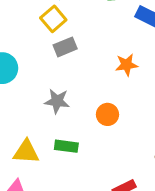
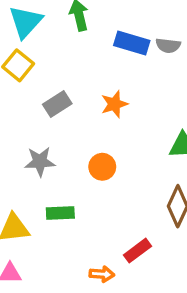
gray rectangle: (65, 47) -> (57, 104), moved

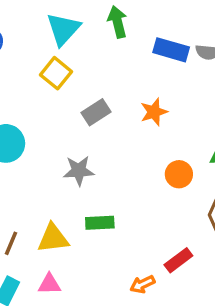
orange circle: (102, 167) -> (179, 174), moved
orange arrow: (102, 274) -> (142, 284), turned 150

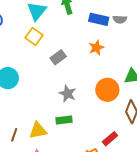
orange star: (154, 112) -> (96, 48), moved
gray star: (79, 171) -> (68, 94), moved, turned 30
orange circle: (179, 174) -> (107, 90), size x1.5

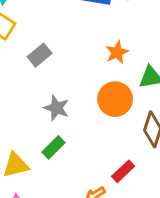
orange star: (96, 48) -> (117, 52), moved
green rectangle: (64, 120) -> (53, 147), turned -35

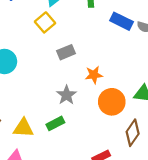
orange star: (117, 52) -> (94, 75), moved

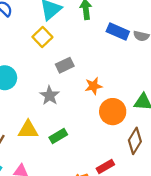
gray star: (67, 95) -> (50, 96), moved
yellow triangle: (23, 128) -> (28, 130), moved

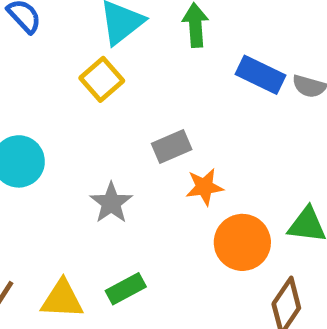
gray rectangle: (65, 65) -> (172, 146), moved
yellow triangle: (28, 130) -> (62, 299), moved

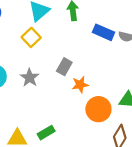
gray rectangle: (172, 146) -> (64, 67), turned -35
gray star: (111, 203) -> (30, 78), moved

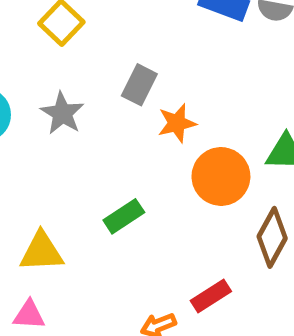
green rectangle: (46, 133) -> (124, 216), moved

